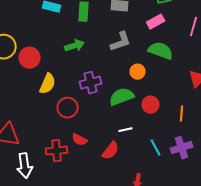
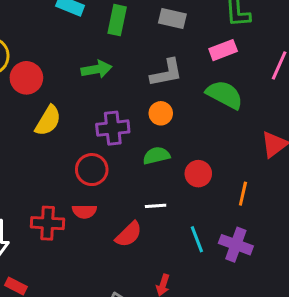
orange circle: (138, 72) -> (161, 113), moved
green semicircle: (122, 97) -> (156, 156), size x0.7
red circle: (68, 108) -> (92, 170), moved
red semicircle: (80, 140) -> (84, 211), turned -35
purple cross: (182, 148) -> (236, 245), turned 30

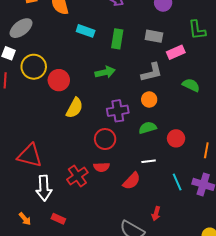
pink rectangle: (223, 50) -> (176, 52), moved
green semicircle: (225, 95) -> (191, 85), size x0.7
red cross: (48, 223) -> (77, 176), turned -35

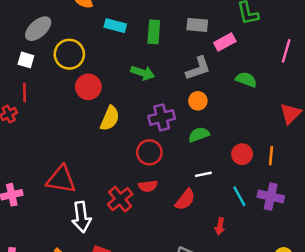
yellow circle: (34, 67) -> (69, 54), moved
green arrow: (105, 72) -> (143, 73), turned 36
red circle: (176, 138) -> (242, 154), moved
red arrow: (156, 214) -> (220, 226), moved

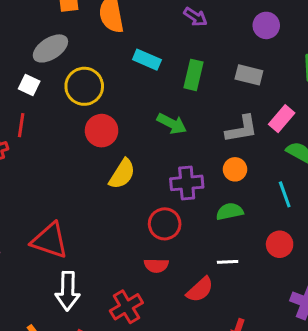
pink rectangle: (225, 42) -> (282, 119), moved, turned -30
cyan line: (239, 196) -> (285, 194), moved
red cross: (120, 199) -> (126, 307), moved

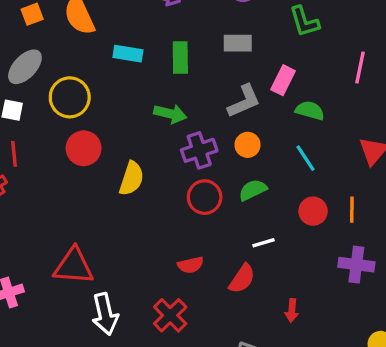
red circle: (102, 131) -> (84, 148), moved
purple cross: (187, 183) -> (199, 150), moved
red circle: (165, 224) -> (205, 197), moved

